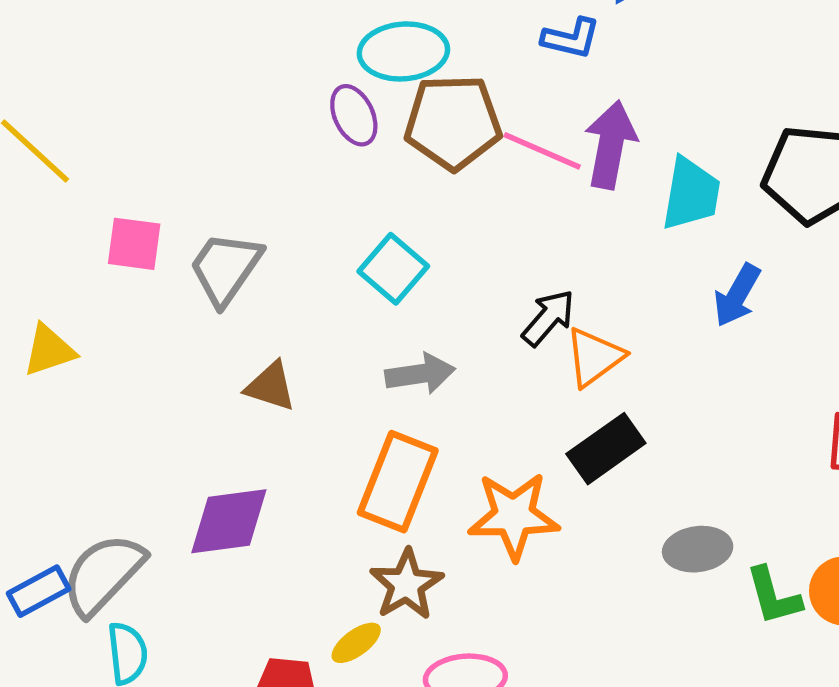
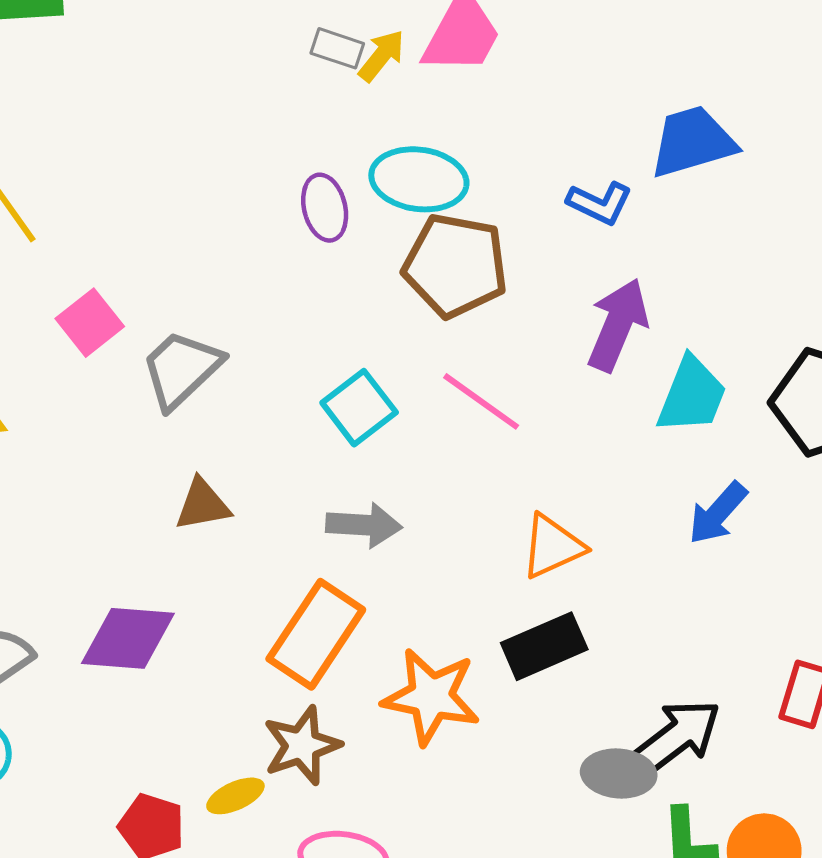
purple ellipse: (354, 115) -> (325, 208), moved
pink line: (542, 151) -> (481, 401), moved
pink square: (134, 244) -> (90, 323), turned 32
black arrow: (548, 318) -> (676, 737), moved, size x1.4
brown triangle: (271, 386) -> (202, 505), turned -40

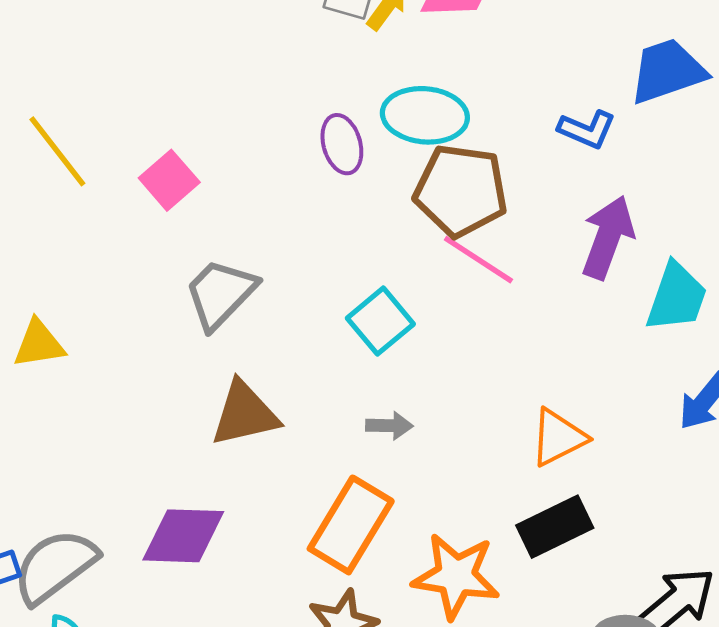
pink square: (90, 323) -> (169, 180), moved
pink line: (481, 401) -> (478, 260), moved
brown triangle: (202, 505) -> (245, 414), size x1.4
gray arrow: (364, 525) -> (389, 426), size x0.7

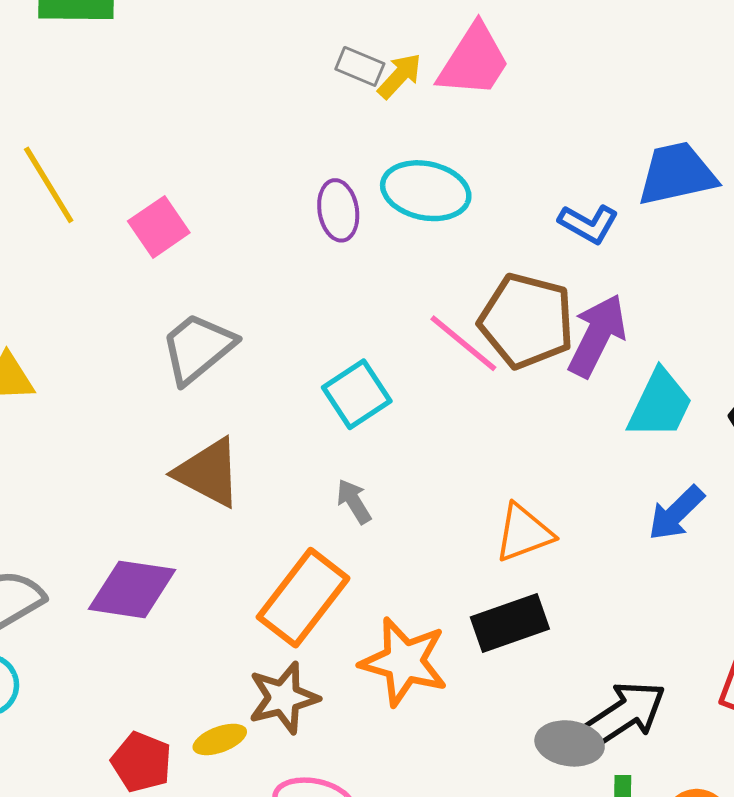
brown pentagon: (461, 191) -> (527, 321), moved
brown triangle: (245, 414) -> (208, 473), turned 34
gray arrow: (389, 426) -> (354, 501), turned -129

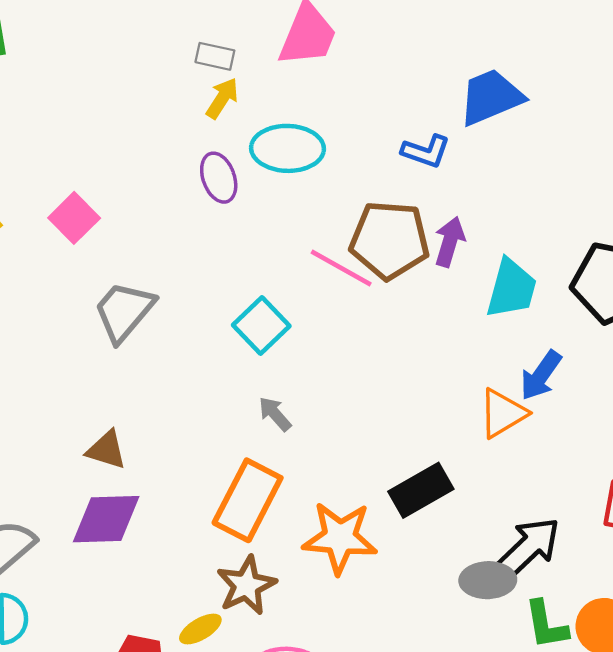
yellow arrow: (400, 76) -> (222, 98), moved
purple arrow: (597, 336) -> (450, 242), size x0.7
brown triangle: (208, 473) -> (106, 450), moved, size x0.7
orange triangle: (524, 533) -> (503, 413), moved

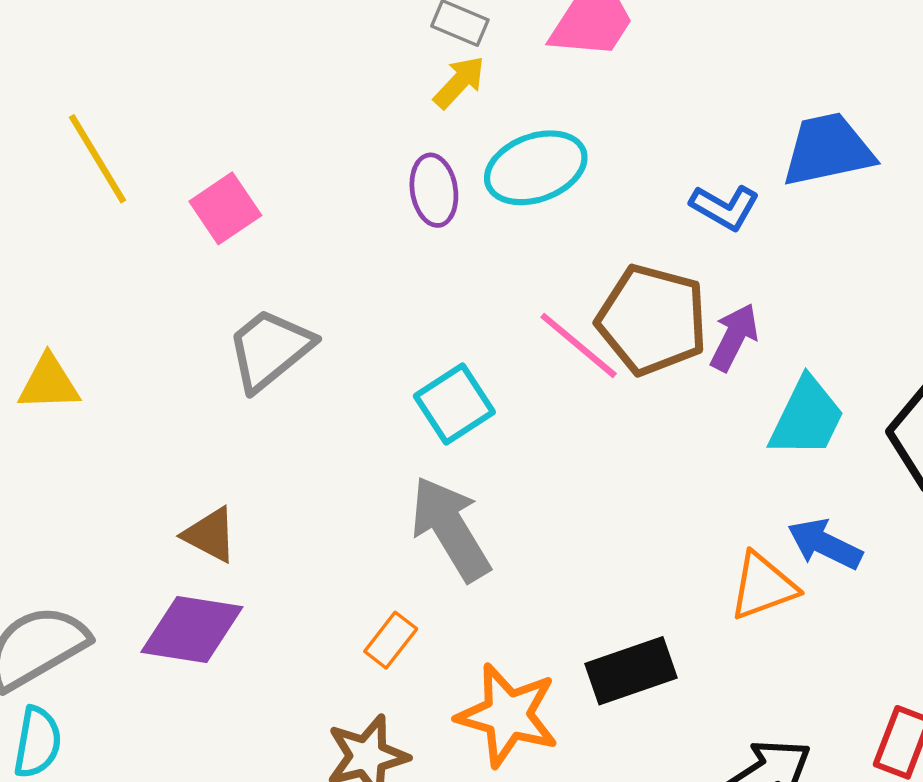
cyan ellipse: (287, 148) -> (536, 168), turned -32
blue arrow: (541, 375) -> (825, 544), turned 70
gray arrow: (275, 414) -> (450, 529), size x2.0
orange rectangle: (248, 500) -> (391, 640), size x0.5

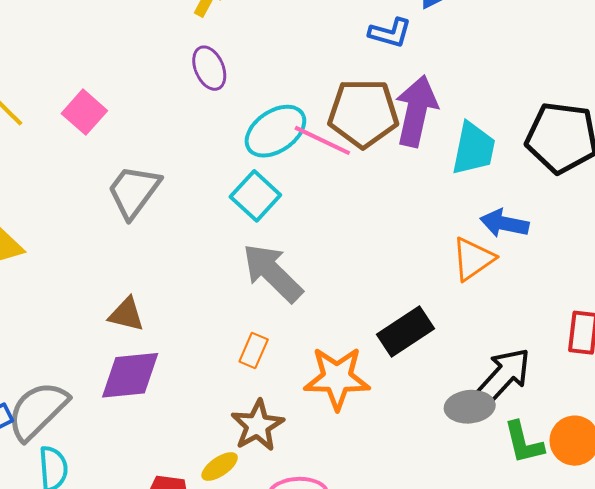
cyan ellipse: (536, 168) -> (275, 131), moved
purple arrow: (734, 337) -> (416, 111), size x1.6

